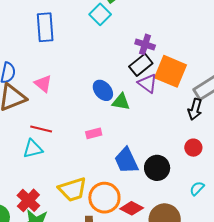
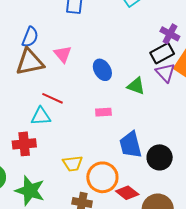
blue ellipse: (103, 90) -> (102, 70), moved
yellow trapezoid: (73, 189) -> (73, 163), size x0.7
red cross: (28, 200) -> (24, 144), moved, turned 30

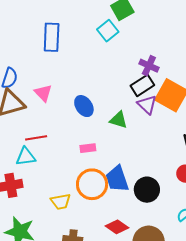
red line: (53, 98) -> (36, 138), turned -30
orange circle: (102, 177) -> (92, 184), moved

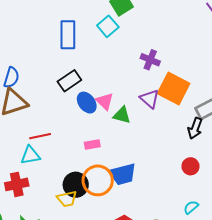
blue rectangle: (52, 37) -> (68, 35), moved
black rectangle: (142, 85) -> (69, 81), moved
pink triangle: (43, 93) -> (105, 101), moved
blue trapezoid: (117, 179) -> (123, 174), turned -84
black circle: (147, 190) -> (76, 185), moved

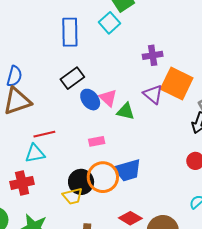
purple cross: (150, 60) -> (153, 55), turned -30

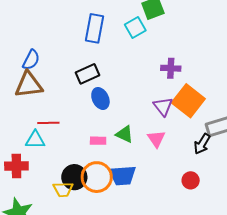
pink triangle: (108, 98) -> (156, 139), moved
green triangle: (126, 111) -> (125, 134), moved

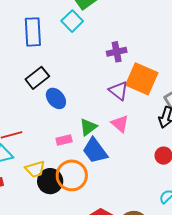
green triangle: (125, 134) -> (88, 127), turned -48
blue trapezoid: (122, 175) -> (95, 151), moved, turned 72
yellow trapezoid: (63, 189) -> (35, 169), moved

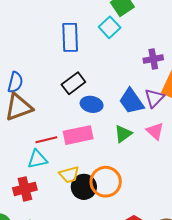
purple triangle: (119, 91) -> (154, 98), turned 35
blue ellipse: (56, 98) -> (92, 104), turned -40
pink rectangle: (64, 140) -> (78, 135), moved, size x1.8
blue trapezoid: (95, 151) -> (131, 101), moved

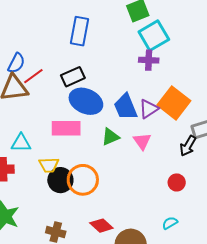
cyan square: (110, 27) -> (154, 36), moved, size x1.4
purple cross: (153, 59) -> (149, 60), moved
blue ellipse: (92, 104) -> (86, 101), size x1.5
red line: (46, 140) -> (33, 76), moved, turned -35

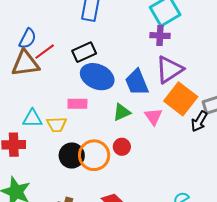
orange square: (174, 103) -> (181, 99), moved
purple triangle: (149, 109) -> (169, 70), moved, size x1.4
pink rectangle: (66, 128) -> (77, 104), size x0.7
yellow trapezoid: (49, 165) -> (57, 125), moved
red circle: (177, 182) -> (122, 147), moved

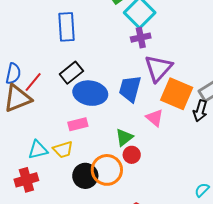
blue trapezoid: (137, 82) -> (130, 89), turned 52
green triangle: (122, 112) -> (124, 137), moved

